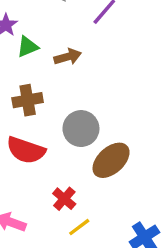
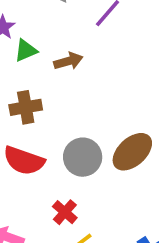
gray circle: (81, 129) -> (83, 157), moved
brown ellipse: (111, 160) -> (132, 152), moved

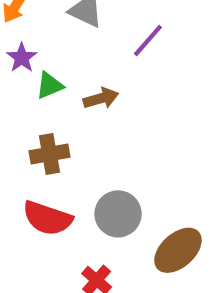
brown ellipse: (132, 152) -> (178, 250), moved

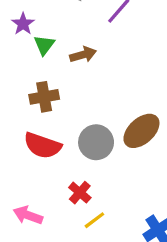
green triangle: (50, 85) -> (44, 45), turned -30
brown ellipse: (178, 250) -> (141, 131), moved

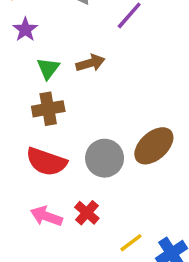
green triangle: (44, 45) -> (48, 68), moved
pink arrow: (28, 215) -> (46, 216), moved
yellow line: (94, 220) -> (131, 243), moved

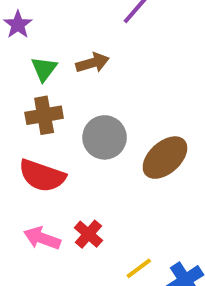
gray circle: (105, 158) -> (105, 137), moved

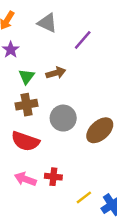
red cross: (88, 234) -> (53, 177), turned -35

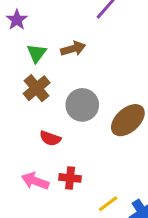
brown cross: (27, 105) -> (37, 88), turned -30
red semicircle: (25, 141) -> (50, 138), moved, size x0.6

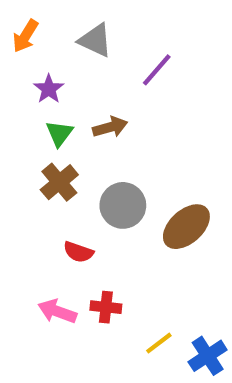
purple star: (17, 20) -> (49, 89), moved

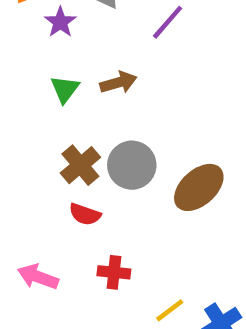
purple star: (49, 89) -> (60, 22), moved
brown cross: (59, 182) -> (80, 165), moved
pink arrow: (57, 311) -> (38, 277), moved

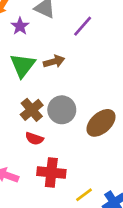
green triangle: (65, 89) -> (23, 65), size x1.5
red cross: (114, 272) -> (51, 173), size x1.5

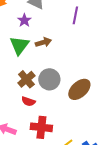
purple star: (20, 26) -> (24, 20), moved
purple line: (83, 26) -> (75, 15), moved, turned -30

